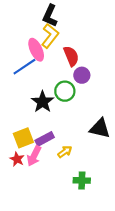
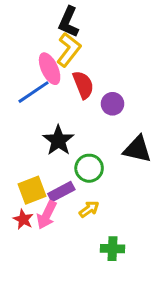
red semicircle: (71, 56) -> (83, 85), moved
green circle: (65, 91) -> (89, 168), moved
black triangle: (100, 128) -> (137, 149), moved

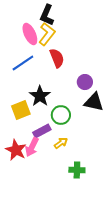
pink ellipse: (50, 69) -> (30, 34), moved
purple circle: (113, 104) -> (85, 82), moved
yellow square: (32, 190) -> (21, 110), moved
red star: (23, 219) -> (16, 150), size x1.5

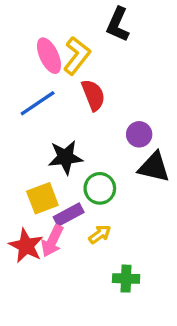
black L-shape: (47, 15) -> (118, 25), moved
black star: (40, 96) -> (65, 157), turned 30
yellow square: (21, 110) -> (42, 198), moved

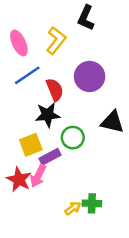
pink ellipse: (49, 56) -> (19, 43), moved
red semicircle: (93, 95) -> (55, 90), moved
purple circle: (139, 134) -> (90, 76), moved, size x1.6
yellow arrow: (100, 234) -> (73, 208), moved

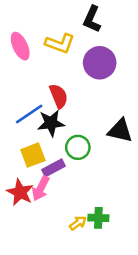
yellow L-shape: (56, 41) -> (60, 44), turned 72
blue line: (27, 75) -> (29, 114), moved
purple circle: (90, 76) -> (100, 63), moved

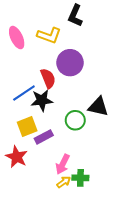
purple circle: (100, 63) -> (70, 63), moved
green circle: (78, 147) -> (75, 120), moved
pink arrow: (41, 188) -> (63, 164), moved

